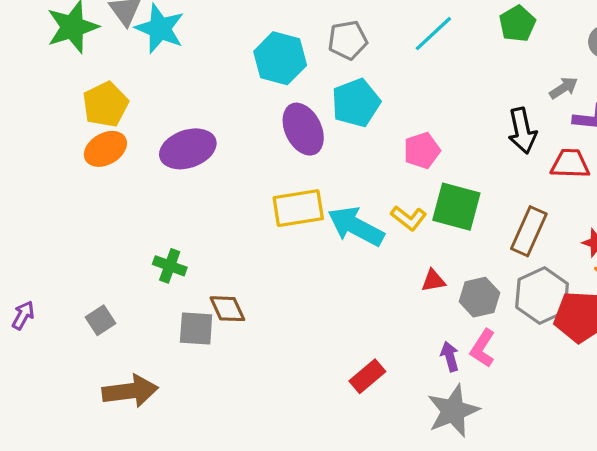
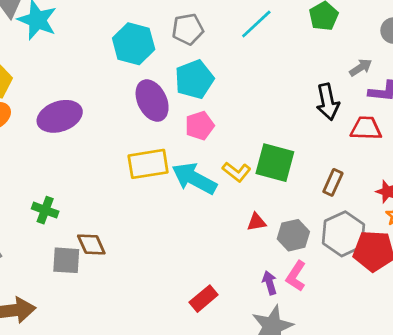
pink pentagon: (422, 151) -> (200, 126), moved
brown rectangle: (529, 231) -> (333, 182), size x0.7

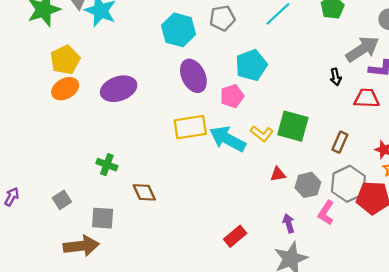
gray arrow: (361, 68) -> (362, 49), size x1.8
cyan pentagon: (194, 79) -> (251, 65), moved
black arrow: (328, 102) -> (336, 77), size x0.6
gray square: (66, 260) -> (103, 218), moved
pink L-shape: (296, 276) -> (326, 213), moved

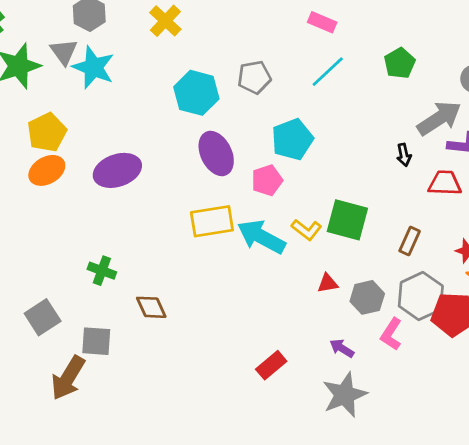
gray square: (62, 200) -> (43, 317), size x1.4
purple arrow: (289, 223) -> (342, 348), turned -42
brown arrow: (81, 246) -> (68, 378), turned 128

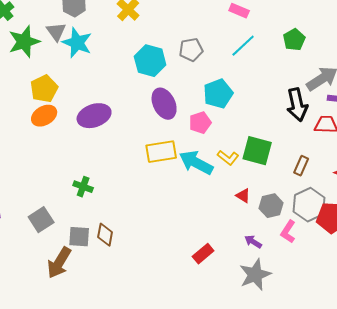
black arrow: (404, 155) -> (297, 105), size x2.0
red triangle: (328, 283) -> (243, 196), turned 42
brown diamond: (151, 307) -> (105, 235), moved, turned 35

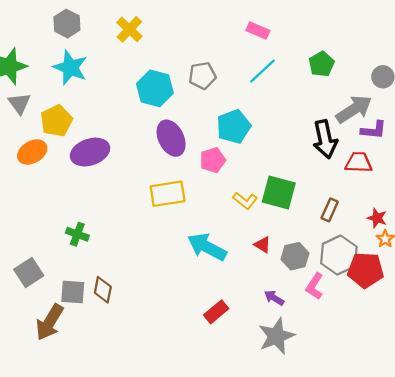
gray triangle: (56, 32) -> (19, 103), moved
yellow pentagon: (44, 89) -> (56, 121), moved
cyan arrow: (196, 163) -> (207, 247), moved

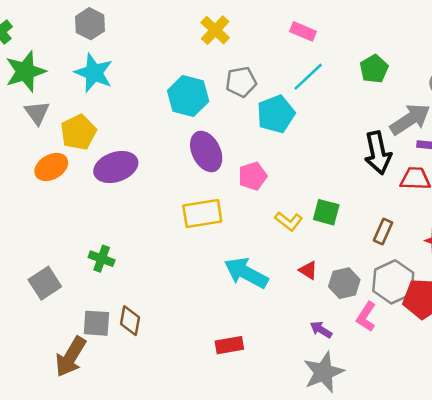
yellow cross: (129, 29) -> (215, 30), moved
cyan pentagon: (234, 127) -> (276, 114), moved
green square: (279, 193) -> (326, 212), size x0.7
gray square: (29, 272) -> (45, 283), moved
red rectangle: (216, 312) -> (229, 345), moved, turned 30

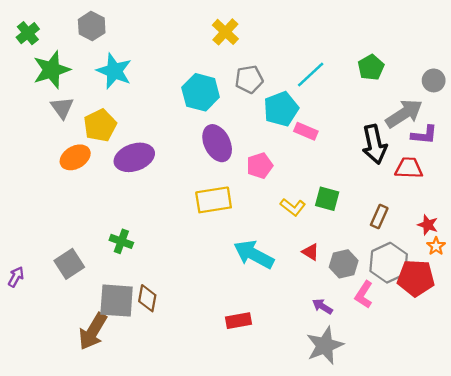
gray hexagon: (90, 24) -> (92, 26), moved
pink rectangle: (303, 31) -> (306, 131), moved
gray square: (96, 323) -> (117, 301), size x1.4

